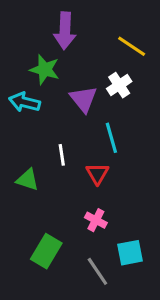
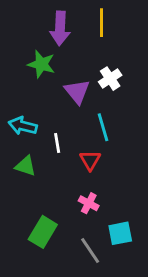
yellow line: (132, 46) -> (102, 23), moved, turned 56
cyan arrow: (24, 102) -> (23, 126), moved

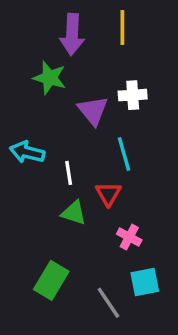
white cross: (110, 79) -> (133, 95), turned 30
green triangle: (26, 166) -> (74, 213), moved
pink cross: (89, 203) -> (129, 237), moved

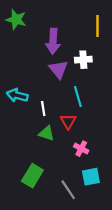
yellow line: (122, 28) -> (97, 26), moved
purple arrow: (72, 34) -> (53, 41), moved
green star: (50, 78) -> (16, 20), moved

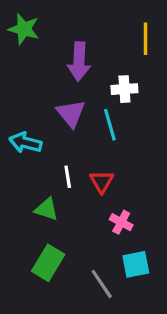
purple triangle: (58, 69) -> (71, 113), moved
cyan line: (78, 96) -> (110, 125), moved
white line: (43, 108) -> (68, 177), moved
green triangle: (46, 133) -> (47, 209), moved

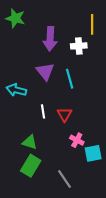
white cross: (124, 89) -> (79, 46), moved
green triangle: (47, 209) -> (30, 142), moved
cyan square: (136, 264) -> (93, 153), moved

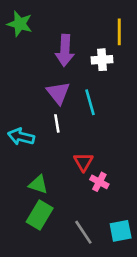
cyan arrow: (16, 90) -> (21, 137), moved
white line: (43, 111) -> (57, 123), moved
red triangle: (64, 115) -> (83, 162), moved
cyan square: (93, 153) -> (121, 231), moved

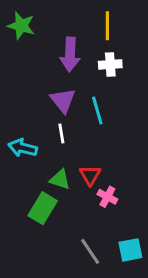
yellow line: (119, 32) -> (107, 26), moved
green triangle: (38, 184) -> (60, 179), moved
green rectangle: (40, 215) -> (43, 208), moved

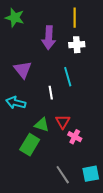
purple triangle: (63, 100) -> (23, 70), moved
white line: (61, 133) -> (51, 93), moved

